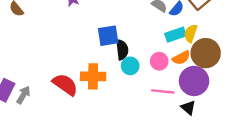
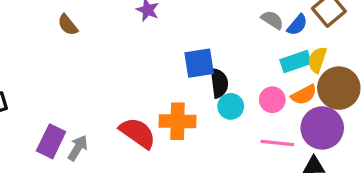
black triangle: (188, 108) -> (314, 166), turned -42

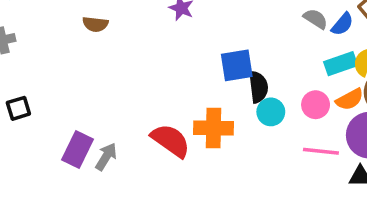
brown semicircle: (68, 25) -> (95, 24), turned -45

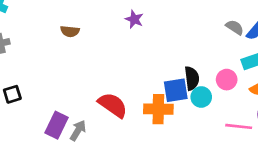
blue square: (237, 65) -> (176, 90), moved
pink circle: (316, 105) -> (227, 80), moved
red semicircle: (171, 141) -> (113, 105), moved

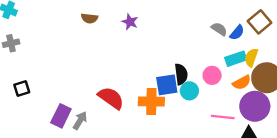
brown semicircle: (70, 31) -> (90, 18), moved

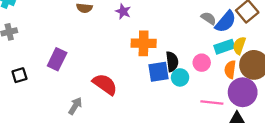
blue semicircle: (237, 33) -> (226, 22), size x1.5
orange semicircle: (242, 82) -> (230, 69), turned 126
orange cross: (151, 102) -> (144, 43), moved
purple rectangle: (61, 116) -> (57, 59), moved

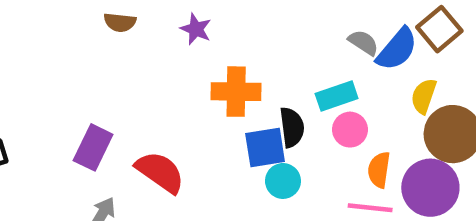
cyan rectangle: (224, 47) -> (337, 96), moved
purple rectangle: (57, 59) -> (93, 147), moved
orange semicircle: (230, 69) -> (379, 170), moved
cyan circle: (180, 77) -> (283, 181), moved

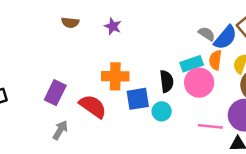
orange cross: (236, 92) -> (115, 76), moved
pink circle: (350, 130) -> (199, 83), size x1.5
blue square: (265, 147) -> (138, 99), moved
orange semicircle: (379, 170) -> (215, 60), moved

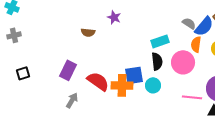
brown semicircle: (70, 23) -> (88, 32), moved
cyan rectangle: (192, 64) -> (160, 41), moved
orange cross: (115, 76) -> (122, 85), moved

